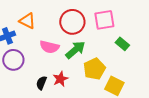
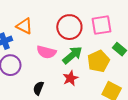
yellow pentagon: (94, 69) -> (98, 61), moved
red star: (60, 79) -> (70, 78), moved

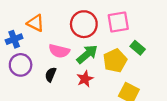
black semicircle: (38, 88) -> (51, 75), moved

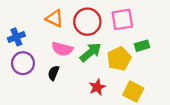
orange triangle: (36, 23) -> (55, 18), moved
green rectangle: (138, 48) -> (142, 46), turned -56
red star: (85, 79) -> (97, 87), moved

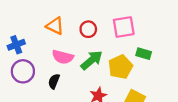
red circle: (87, 22) -> (88, 29), size x0.6
green rectangle: (142, 46) -> (144, 54), turned 32

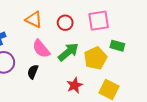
pink semicircle: (63, 57) -> (41, 49), turned 36

